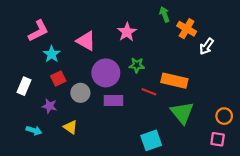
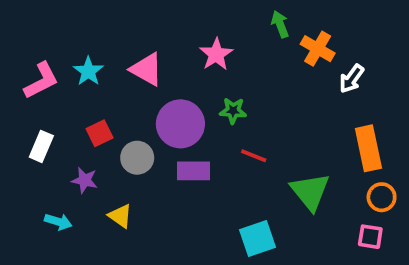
pink L-shape: (38, 31) -> (41, 81), moved
cyan star: (52, 54) -> (88, 71), moved
orange rectangle: (174, 81) -> (368, 148), moved, turned 65

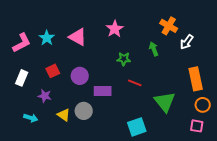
green arrow: (280, 24) -> (154, 49), moved
purple circle: (180, 124) -> (80, 76), moved, size x0.7
gray circle: (137, 158) -> (84, 111), moved

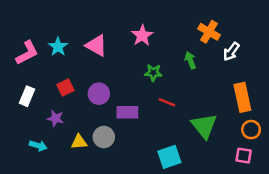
yellow triangle: (64, 115) -> (79, 142), turned -40

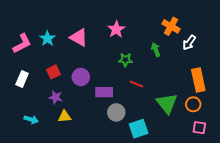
purple star: (56, 118) -> (56, 97), moved
orange circle: (251, 130) -> (193, 104), moved
gray circle: (104, 137) -> (116, 112), moved

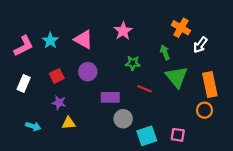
purple circle: (81, 77) -> (88, 72), moved
green triangle: (167, 103) -> (177, 77), moved
pink square: (199, 128) -> (178, 135), moved

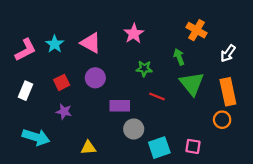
white arrow: (200, 45) -> (228, 53), moved
yellow triangle: (69, 123) -> (88, 148), moved
cyan arrow: (33, 126) -> (36, 137), size x1.6

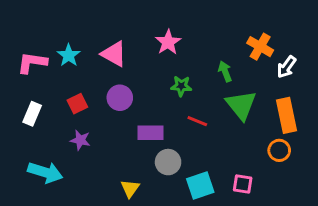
orange cross: (197, 30) -> (260, 47), moved
pink L-shape: (26, 50) -> (32, 63), turned -145
yellow triangle: (88, 148) -> (130, 188), moved, turned -49

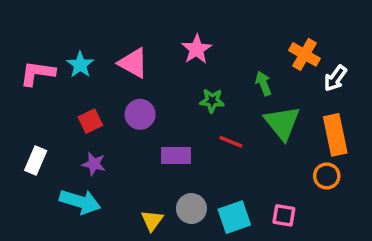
white rectangle: (32, 114) -> (36, 161), moved
gray circle: (168, 162) -> (191, 209), moved
cyan arrow: (45, 172) -> (80, 202), moved

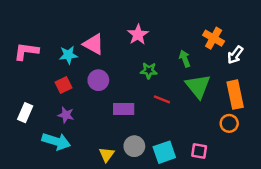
cyan star: (80, 65) -> (68, 55), moved, turned 30

